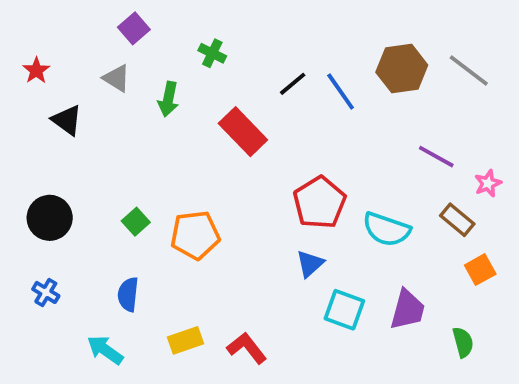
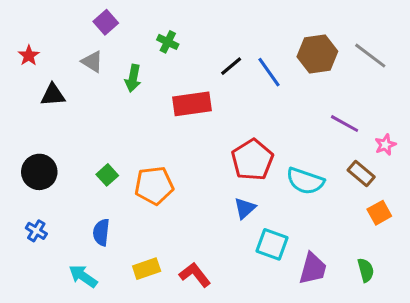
black triangle: (67, 120) -> (53, 95), turned -40
red rectangle: (243, 132) -> (192, 104), turned -54
purple trapezoid: (408, 310) -> (313, 269), moved

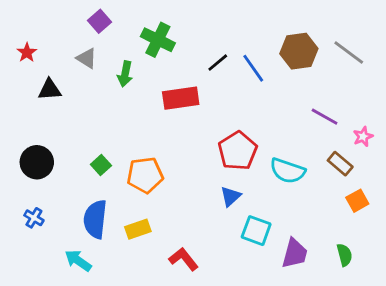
green cross: (168, 42) -> (158, 40), size x1.6
blue semicircle: (101, 232) -> (95, 219), size x1.5
yellow rectangle: (147, 269) -> (138, 229), moved

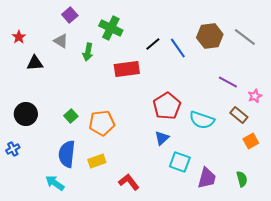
blue cross: (34, 218) -> (13, 149), moved, turned 32

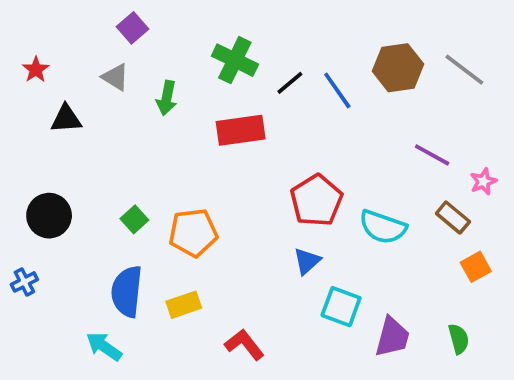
green cross: (111, 28) -> (235, 60), moved

